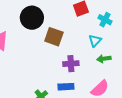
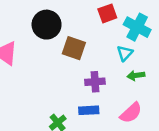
cyan cross: (105, 20) -> (137, 27), size x1.5

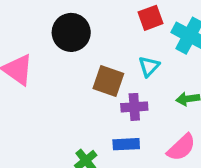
brown square: (74, 48) -> (108, 81), moved
cyan triangle: (125, 53) -> (149, 66), moved

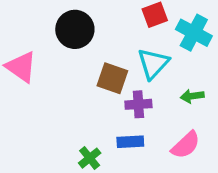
cyan triangle: (149, 66) -> (153, 64), size x1.5

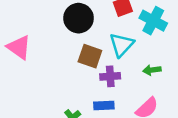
black circle: (75, 29) -> (79, 18), moved

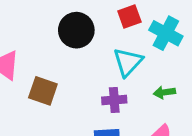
brown square: (90, 56) -> (43, 91), moved

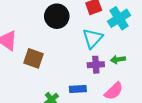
cyan cross: (166, 33) -> (119, 18), turned 30
purple cross: (114, 100) -> (96, 65), moved

